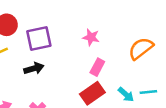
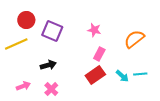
purple square: (39, 39) -> (52, 31), turned 35
black arrow: (34, 68) -> (48, 65), moved

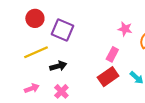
pink star: (94, 30) -> (125, 29), moved
yellow line: (16, 44) -> (36, 52), moved

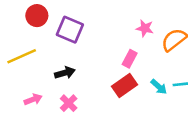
yellow line: (36, 52) -> (22, 56), moved

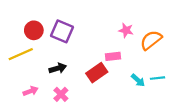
red circle: (37, 16) -> (34, 30), moved
pink rectangle: (130, 59) -> (113, 56), turned 56
red rectangle: (124, 85) -> (97, 73), moved

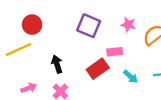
purple square: (62, 31) -> (89, 26), moved
black arrow: (58, 68) -> (57, 64), turned -91
cyan arrow: (138, 80) -> (131, 77), moved

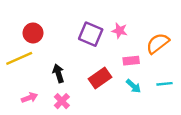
pink star: (128, 25) -> (120, 31), moved
pink rectangle: (115, 52) -> (131, 61), moved

